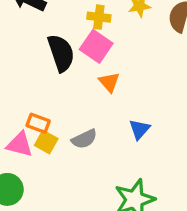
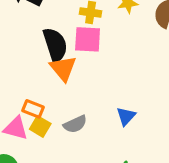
pink square: (96, 46) -> (88, 39), turned -32
orange triangle: (109, 82) -> (63, 68), moved, size x1.4

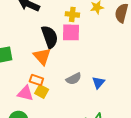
orange triangle: (63, 68) -> (42, 56), moved
gray semicircle: (75, 124) -> (74, 79), moved

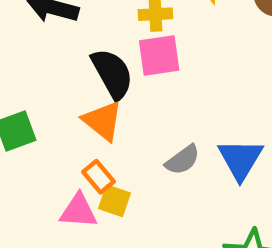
orange rectangle: (36, 80) -> (98, 177), turned 40
blue triangle: (98, 83) -> (240, 159), size x1.5

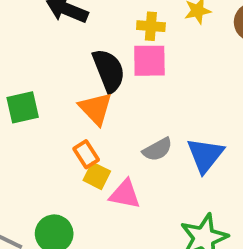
pink triangle: (78, 211) -> (125, 194), moved

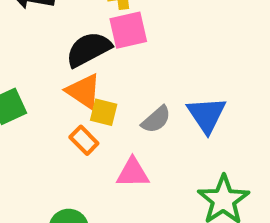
black semicircle: (109, 71) -> (89, 49), turned -84
yellow square: (97, 176) -> (104, 112), moved

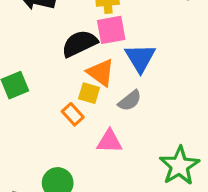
orange triangle: (84, 91) -> (101, 73), moved
blue triangle: (207, 115) -> (140, 58), moved

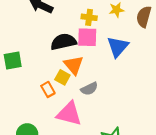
blue triangle: (140, 58) -> (118, 47), moved
pink triangle: (110, 141) -> (69, 114), size x1.4

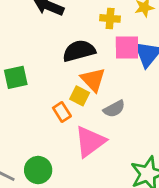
pink square: (87, 37) -> (127, 47), moved
pink triangle: (69, 114) -> (90, 141), turned -48

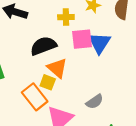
gray semicircle: (114, 109) -> (95, 102), moved
orange rectangle: (62, 112) -> (35, 97), size x1.6

